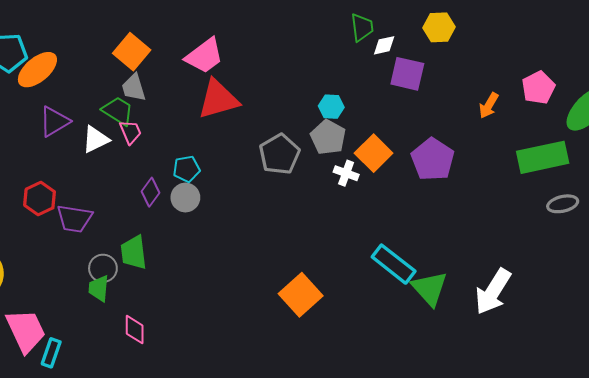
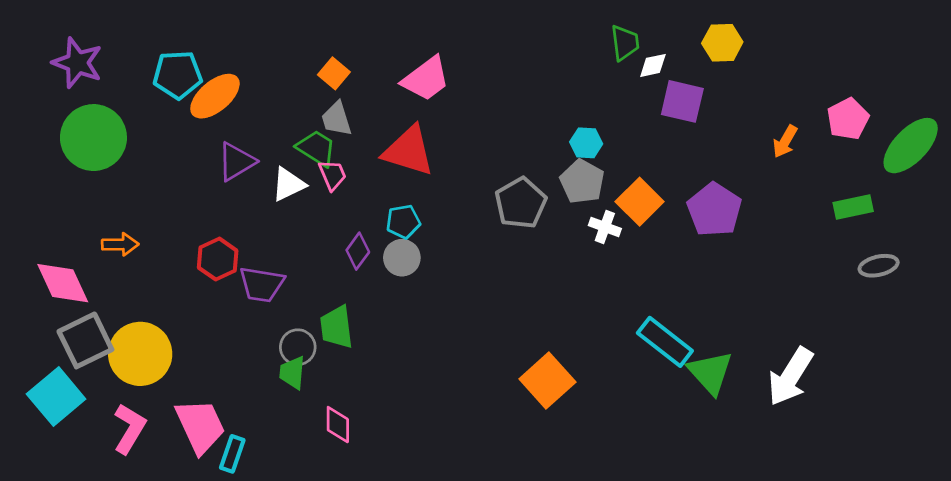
orange square: (132, 52) -> (334, 73), size x0.7
red triangle: (218, 99) -> (409, 151), moved, turned 33
green rectangle: (543, 157) -> (853, 207), size x0.6

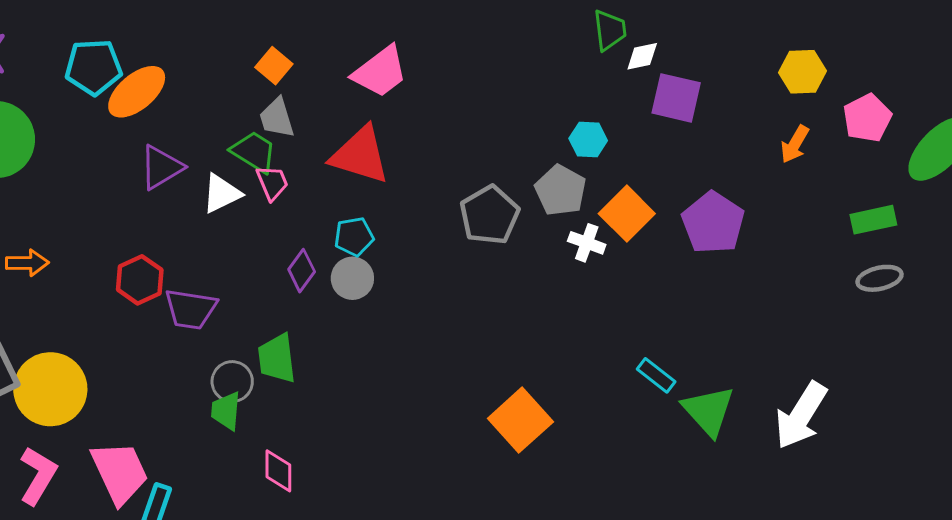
yellow hexagon: (722, 43) -> (802, 72), moved
cyan hexagon: (586, 143) -> (588, 140), moved
gray ellipse: (879, 266) -> (880, 278), moved
cyan rectangle: (665, 342) -> (656, 375), size x0.6

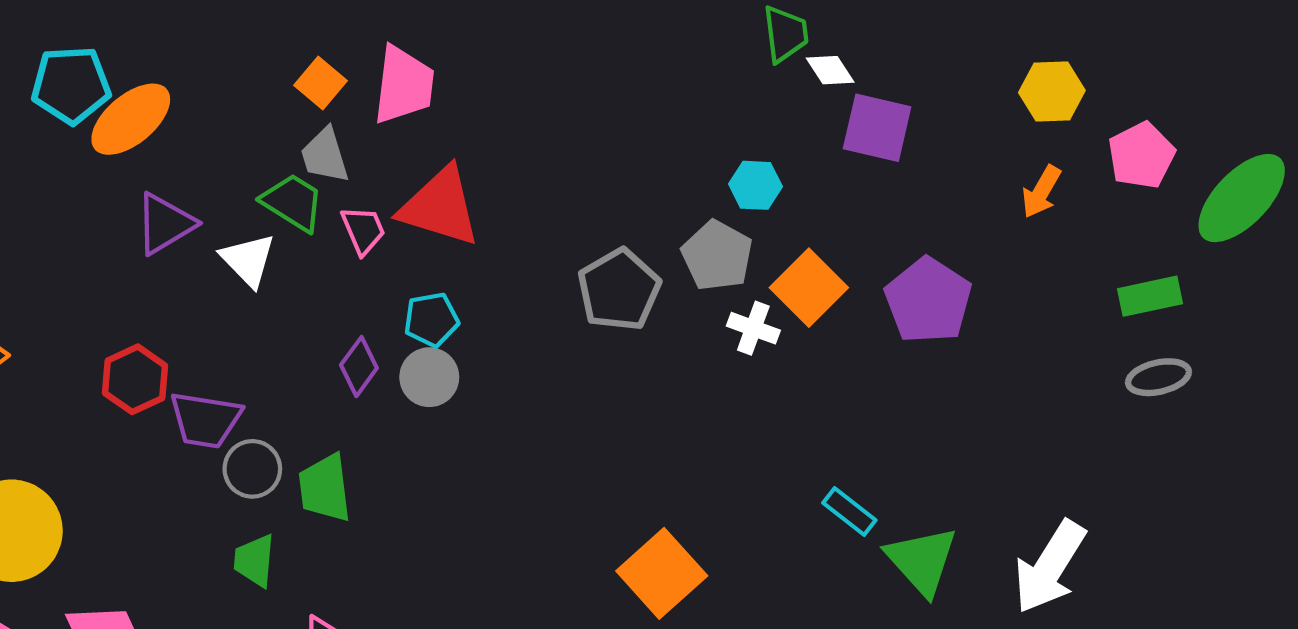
white diamond: (642, 56) -> (830, 70), turned 69
pink trapezoid: (380, 72) -> (404, 85), moved, turned -46
pink trapezoid: (272, 183) -> (363, 230), moved
white triangle: (221, 193) -> (248, 260), turned -48
gray circle: (232, 382) -> (252, 469), moved

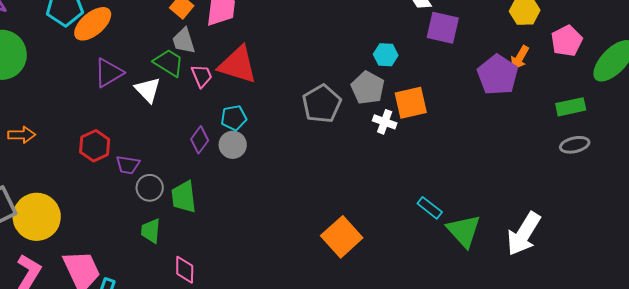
orange square: (809, 288) -> (411, 103), turned 32
purple pentagon: (928, 300) -> (498, 75), moved
purple trapezoid: (205, 420) -> (128, 165), size x0.7

